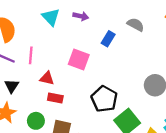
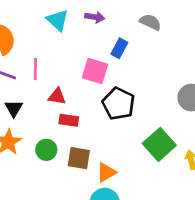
gray semicircle: (136, 25) -> (150, 22), moved
blue rectangle: (108, 39) -> (119, 48), moved
black pentagon: (104, 99) -> (118, 104), moved

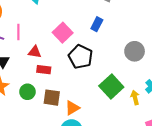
blue rectangle: (119, 48) -> (97, 24), moved
pink square: (95, 71) -> (63, 33), turned 30

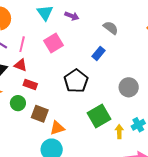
pink square: (63, 33) -> (53, 43), moved
red triangle: (35, 52) -> (21, 65), moved
red rectangle: (44, 70) -> (30, 84), moved

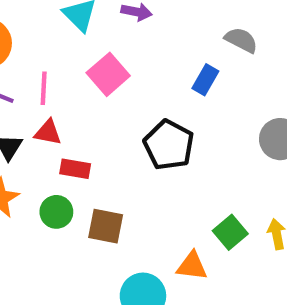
gray semicircle: (111, 28) -> (241, 40), moved
green square: (99, 116) -> (230, 232), moved, size x0.7
orange triangle: (57, 128) -> (192, 266), moved, turned 35

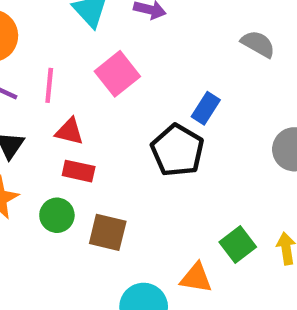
blue rectangle: (205, 80) -> (206, 108), moved
red triangle: (48, 132) -> (69, 131), moved

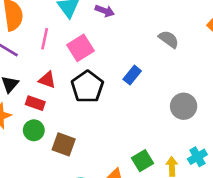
pink line: (49, 85) -> (45, 39), moved
black pentagon: (177, 150) -> (87, 87), moved
red rectangle: (79, 171) -> (35, 103), moved

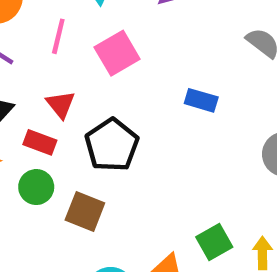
blue rectangle: (132, 75) -> (201, 100), turned 66
red triangle: (47, 80) -> (61, 104), turned 30
black pentagon: (87, 87) -> (112, 145), moved

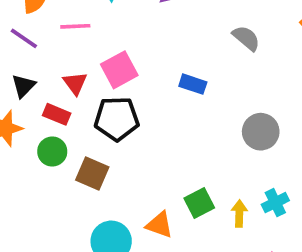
pink line: (58, 36) -> (75, 26), turned 72
pink square: (117, 53) -> (119, 70), moved
black pentagon: (112, 145) -> (117, 119), turned 30

